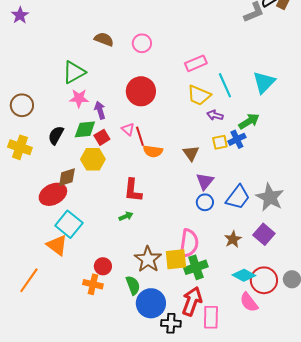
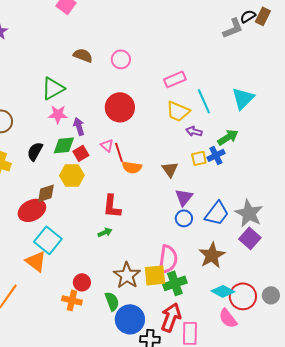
purple square: (264, 234) -> (250, 238), moved
brown star: (233, 239) -> (212, 255), size x1.5

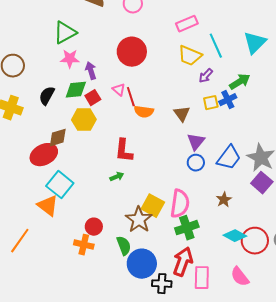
purple arrow: (194, 131) -> (206, 76), turned -63
brown star: (212, 255) -> (224, 200), size x0.6
yellow square: (155, 275) -> (153, 206), moved, turned 35
pink semicircle: (228, 318) -> (240, 277), moved

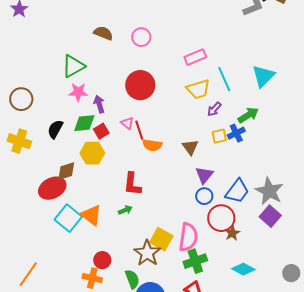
yellow trapezoid: (190, 56) -> (198, 89), turned -40
orange triangle: (48, 206) -> (91, 215), moved
red circle: (255, 241) -> (221, 218), moved

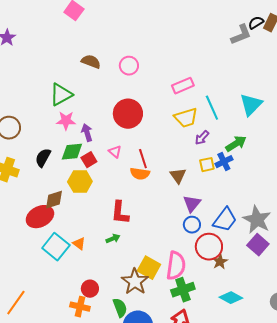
red line: (139, 130) -> (143, 159), moved
orange triangle: (91, 215) -> (79, 244), size x0.6

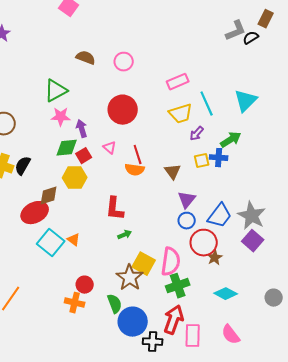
black semicircle: (256, 23) -> (251, 38), moved
black semicircle: (43, 158) -> (23, 166), moved
blue cross: (224, 162) -> (219, 158), turned 30
green arrow: (113, 239) -> (125, 235), moved

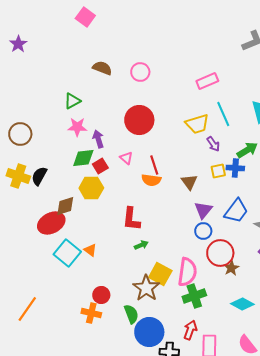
pink rectangle: (178, 82) -> (207, 81), moved
green triangle: (56, 91) -> (72, 101), size x0.7
purple arrow: (197, 134) -> (213, 144), turned -77
blue trapezoid: (220, 216) -> (236, 211), moved
red arrow: (174, 320) -> (190, 330), size x0.7

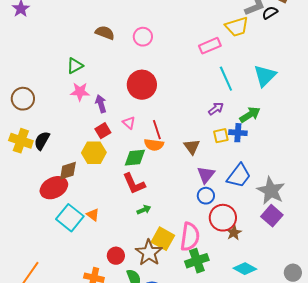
yellow trapezoid: (197, 124) -> (237, 27), moved
purple arrow: (213, 144) -> (216, 109), turned -91
green diamond: (83, 158) -> (135, 158), moved
red L-shape: (131, 219) -> (134, 184), turned -30
red circle: (101, 295) -> (116, 256), moved

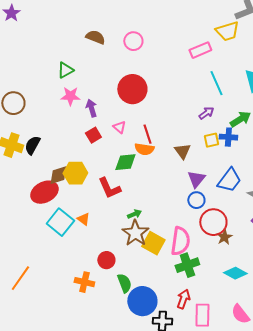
yellow hexagon: (94, 153) -> (75, 173), moved
red L-shape: (134, 184) -> (109, 188), moved
brown star: (149, 253) -> (135, 233), moved

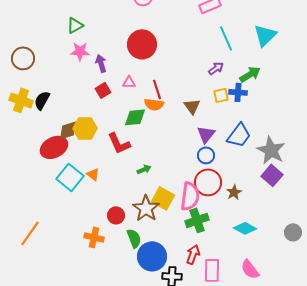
pink triangle: (119, 127) -> (129, 82), turned -40
red circle: (213, 222) -> (208, 182), moved
brown star: (135, 233) -> (146, 208), moved

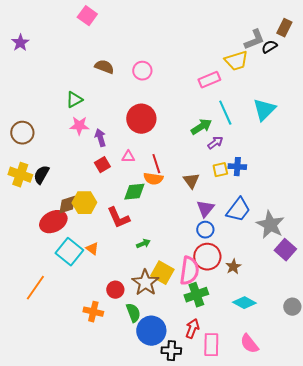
green arrow: (250, 74) -> (201, 127), moved
purple square: (272, 175) -> (285, 250), moved
orange line: (30, 233) -> (35, 288), moved

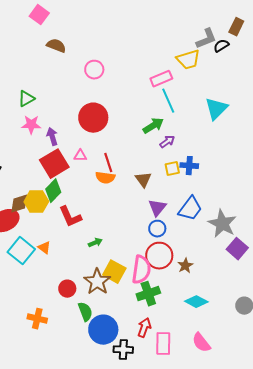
brown semicircle: (104, 67) -> (56, 46), moved
cyan line: (225, 113) -> (168, 101), moved
red square: (102, 165) -> (54, 164), size x1.8
green diamond: (134, 192) -> (53, 191), moved, turned -40
orange cross: (93, 312) -> (37, 319), moved

